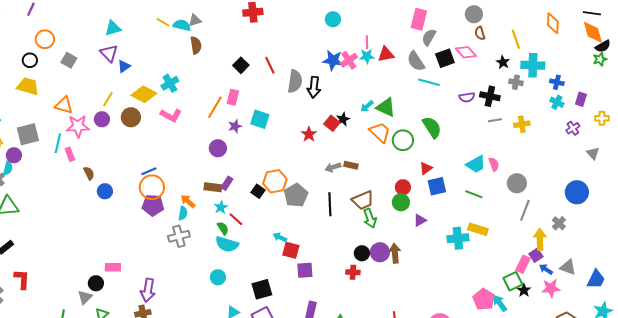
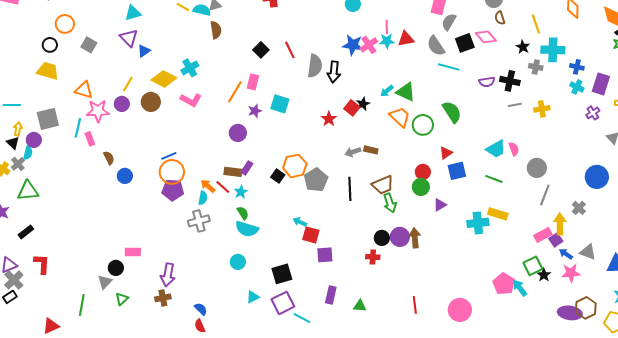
purple rectangle: (581, 99) -> (601, 84), size x1.5
red line: (236, 219) -> (223, 187), moved
pink rectangle: (523, 264) -> (543, 235), moved, turned 36

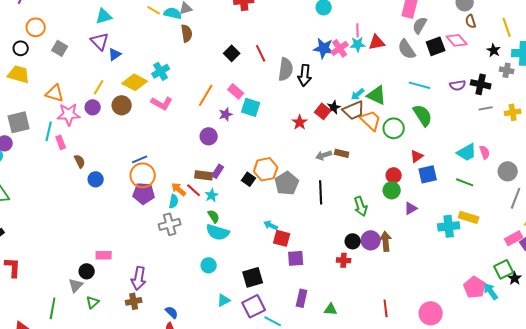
cyan line: (449, 67) -> (420, 85), moved
pink rectangle: (253, 82) -> (236, 91), moved, turned -63
brown trapezoid: (383, 185) -> (354, 110), moved

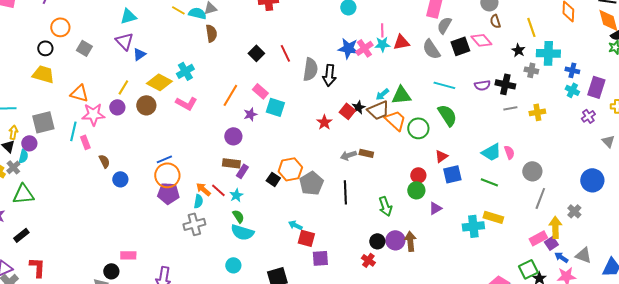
green triangle: (377, 95) -> (401, 95), turned -30
brown rectangle: (204, 175) -> (231, 163), moved
red cross: (344, 260) -> (368, 260), turned 32

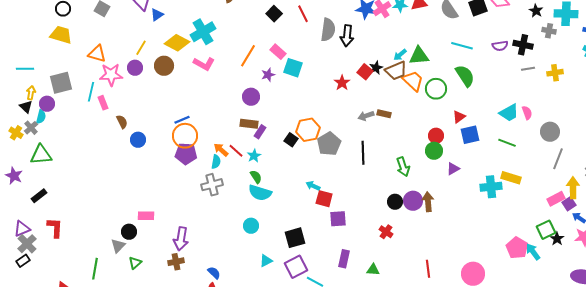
cyan cross: (185, 71) -> (203, 32), size x1.4
red cross: (368, 260) -> (386, 232), moved

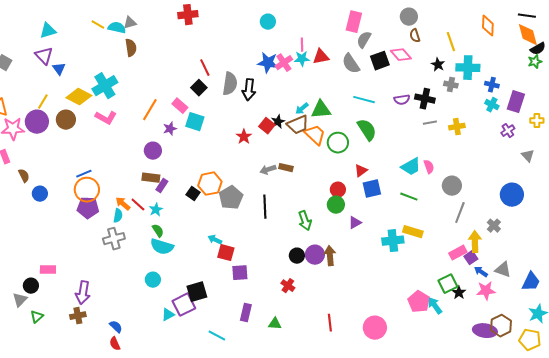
black square: (274, 14) -> (199, 88), moved
blue triangle: (157, 15) -> (59, 69), turned -32
purple circle: (135, 68) -> (37, 122), size x1.5
purple square: (296, 267) -> (184, 305), moved

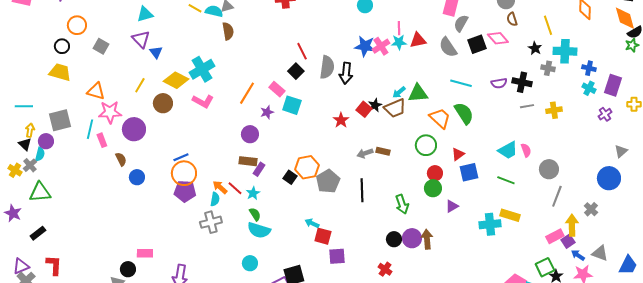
purple circle: (37, 122) -> (134, 129), moved
orange trapezoid: (315, 135) -> (440, 118), moved
green circle: (338, 143) -> (426, 145), moved
gray triangle: (528, 156) -> (621, 151), moved, turned 32

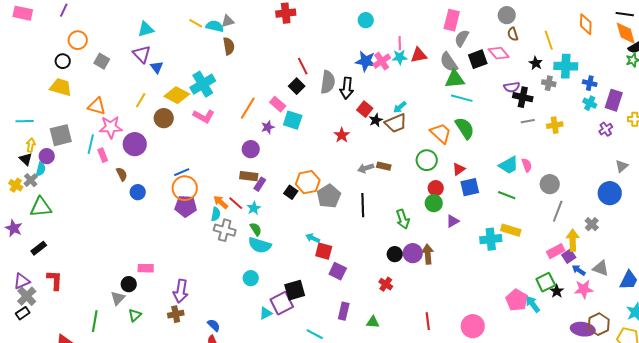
purple semicircle: (499, 83) -> (512, 87), moved
green triangle: (418, 93) -> (455, 79), moved
red square: (364, 109) -> (365, 109), moved
gray cross: (211, 222) -> (225, 230), moved, turned 30
purple square: (337, 256) -> (338, 271), turned 30

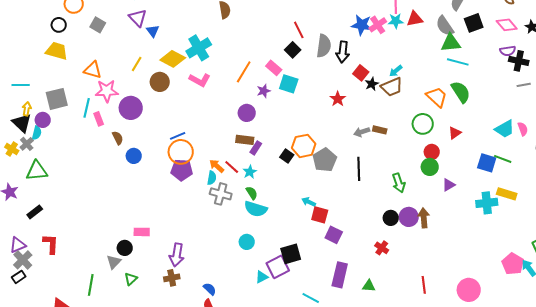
pink diamond: (499, 53) -> (507, 25), moved
black triangle: (26, 159) -> (22, 123), size x1.5
blue square: (470, 187) -> (487, 163), moved, turned 30
purple rectangle: (344, 311) -> (340, 275), size x1.4

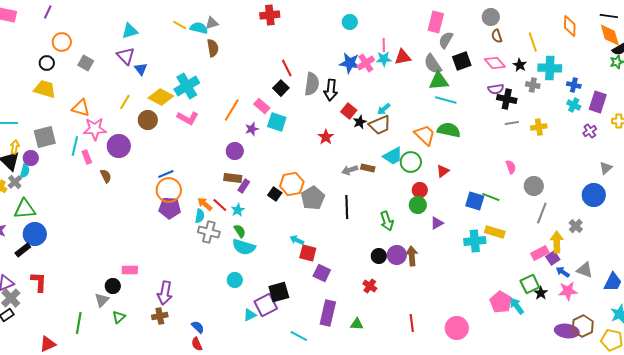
green semicircle: (461, 92) -> (449, 130), turned -45
cyan trapezoid: (505, 129) -> (393, 156), moved
blue circle: (134, 156) -> (35, 234), moved, size x1.5

